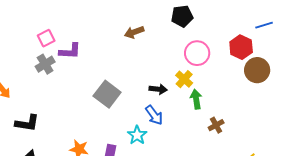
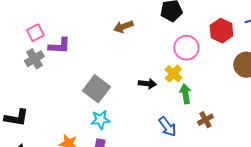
red hexagon: (241, 47) -> (221, 31), moved
blue arrow: (154, 115) -> (167, 127), moved
cyan star: (137, 135) -> (100, 120), moved, turned 30

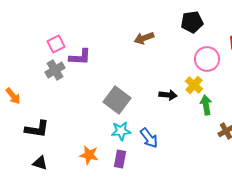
blue arrow: (167, 127) -> (149, 138), moved

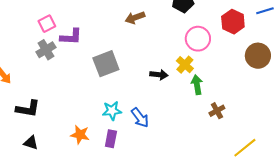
gray square: (117, 100) -> (106, 64), moved, turned 32

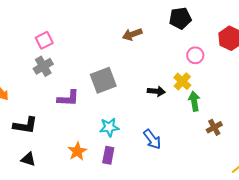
purple L-shape: (71, 37) -> (68, 98), moved
pink circle: (198, 39) -> (195, 55), size x0.7
blue arrow: (140, 118) -> (152, 139), moved
orange star: (80, 135) -> (77, 151), turned 30

